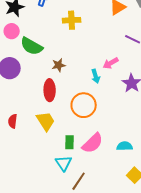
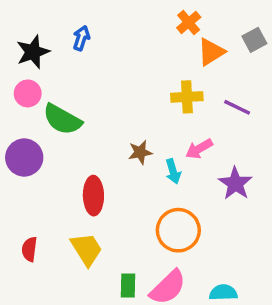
yellow cross: (72, 20) -> (187, 97), moved
brown star: (59, 65) -> (140, 152), moved
orange circle: (84, 105) -> (178, 230), moved

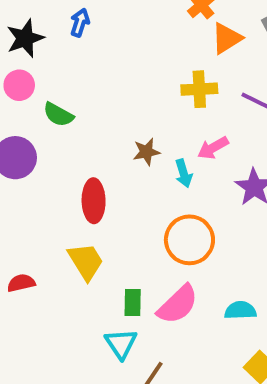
green semicircle: (62, 119) -> (58, 115), size x0.7
red semicircle: (29, 249) -> (21, 283), moved, turned 70

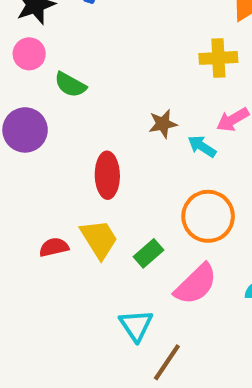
cyan arrow: (184, 173) -> (202, 146), turned 140
red semicircle: (21, 283) -> (54, 247), moved
green rectangle: (133, 303) -> (148, 253), moved, turned 48

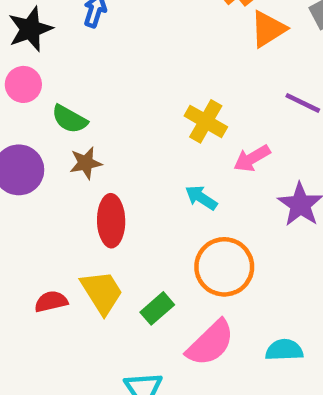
yellow cross: (218, 58) -> (206, 121), moved, turned 33
brown star: (163, 124) -> (86, 163), moved
cyan arrow: (202, 146) -> (201, 198), moved

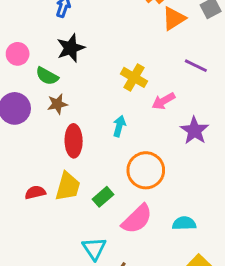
black star: (30, 29) -> (71, 48), moved
cyan arrow: (201, 198) -> (119, 126), moved, turned 72
yellow trapezoid: (102, 292) -> (68, 187), turned 48

